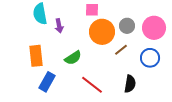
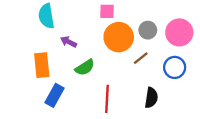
purple arrow: (59, 26) -> (69, 42), moved, turned 128
red line: (92, 85) -> (107, 99), turned 55

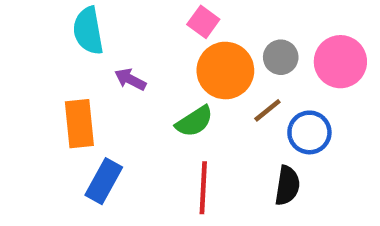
pink square: (107, 11) -> (203, 22), turned 35
green semicircle: (85, 67) -> (194, 121), moved
blue circle: (175, 67) -> (309, 132), moved

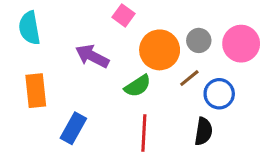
pink square: (203, 22) -> (124, 15), moved
cyan semicircle: (88, 31) -> (29, 28), moved
purple arrow: (130, 79) -> (92, 56), size x1.5
orange rectangle: (79, 124) -> (36, 91), moved

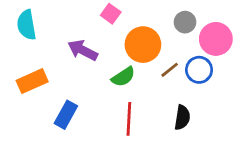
gray circle: (199, 40) -> (185, 22), moved
orange rectangle: (36, 91) -> (32, 81), turned 72
blue circle: (219, 94) -> (199, 70), moved

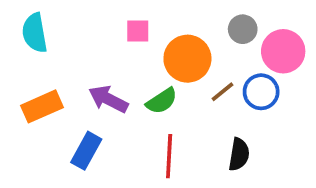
pink square: (111, 14) -> (138, 31), moved, turned -36
purple arrow: (83, 50) -> (108, 99), moved

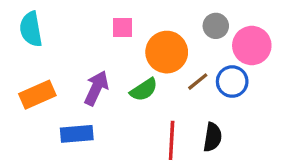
purple arrow: (108, 99) -> (96, 88), turned 88
blue rectangle: (86, 151) -> (77, 134), turned 56
red line: (169, 156) -> (172, 140), moved

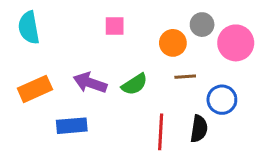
orange circle: (167, 52) -> (173, 43), moved, size x0.7
brown line: (198, 82) -> (185, 77), turned 35
blue circle: (232, 82) -> (222, 100), moved
purple arrow: (96, 88) -> (90, 83), turned -96

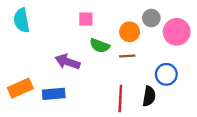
brown line: (185, 77) -> (127, 56), moved
green semicircle: (135, 84) -> (100, 46), moved, turned 54
orange rectangle: (35, 89) -> (20, 88), moved

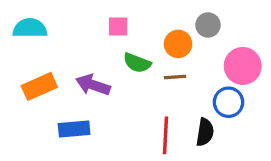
cyan semicircle: (21, 20) -> (30, 28), turned 100
pink circle: (177, 32) -> (243, 66), moved
orange rectangle: (20, 88) -> (39, 86), moved

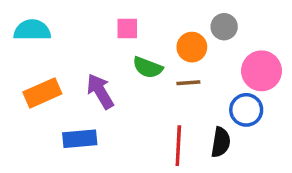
purple arrow: (93, 85) -> (100, 91), turned 40

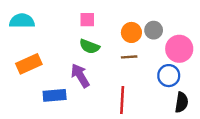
gray circle: (224, 27) -> (154, 30), moved
green semicircle: (148, 67) -> (90, 46), moved
purple arrow: (100, 91) -> (80, 76), moved
black semicircle: (221, 142) -> (182, 102), moved

